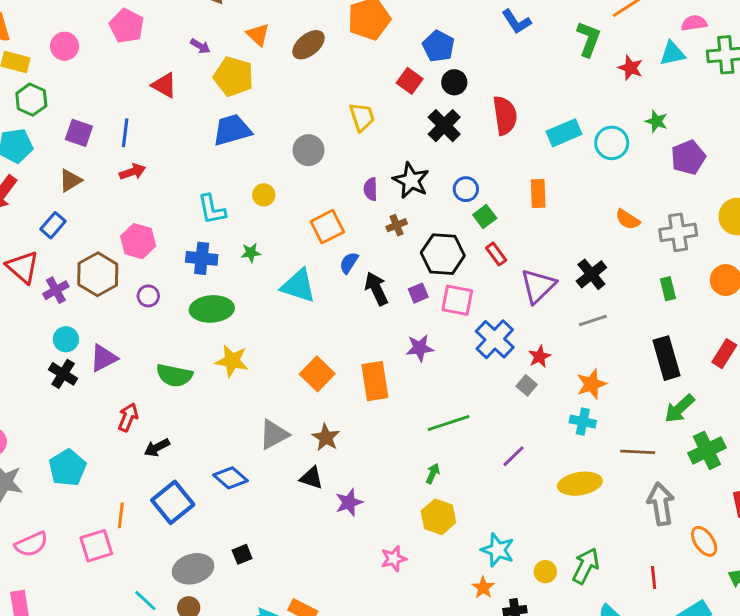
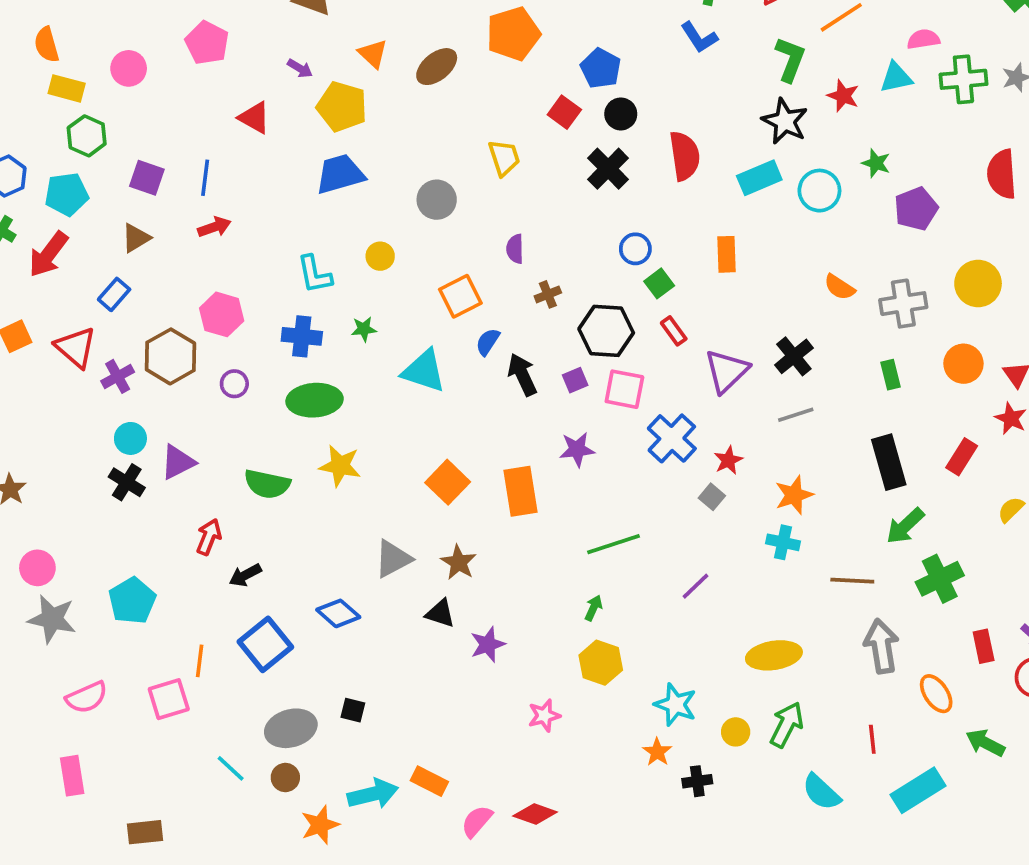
black star: (411, 180) -> (785, 121), moved
yellow ellipse: (580, 484) -> (774, 655), moved
black square: (242, 554) -> (353, 710), turned 36

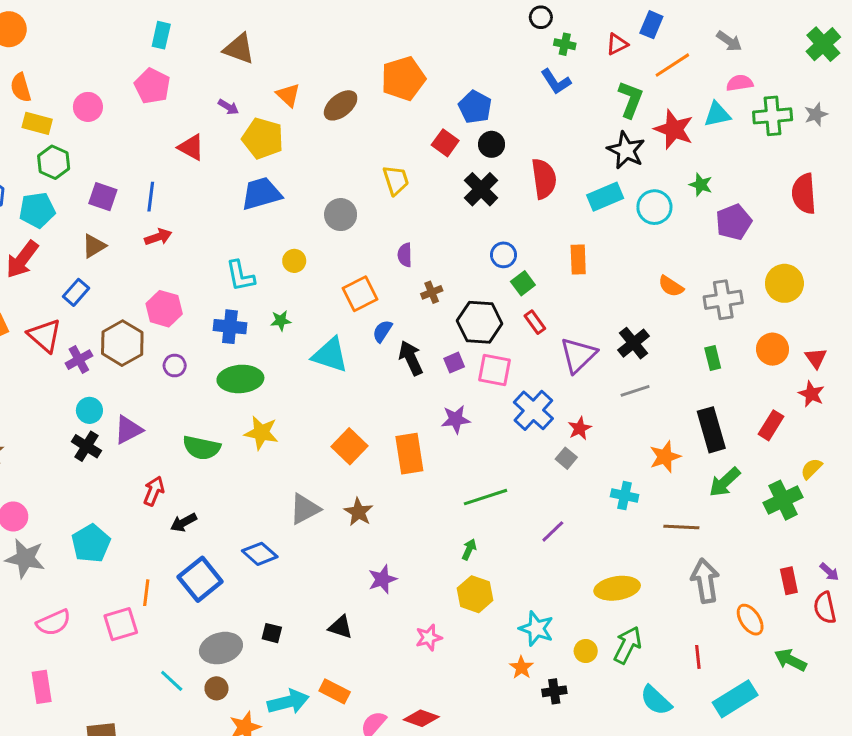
red star: (843, 96) -> (674, 129), size x1.5
orange star: (794, 495) -> (665, 457), moved
green cross: (940, 579) -> (783, 500), moved
black triangle: (440, 613) -> (341, 627), moved

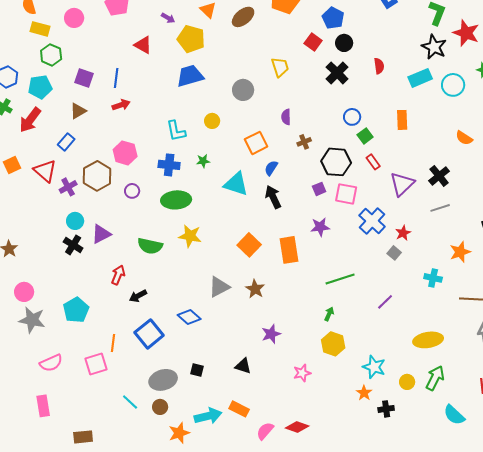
red semicircle: (544, 179) -> (379, 66), size x0.6
black arrow: (411, 358) -> (273, 197), moved

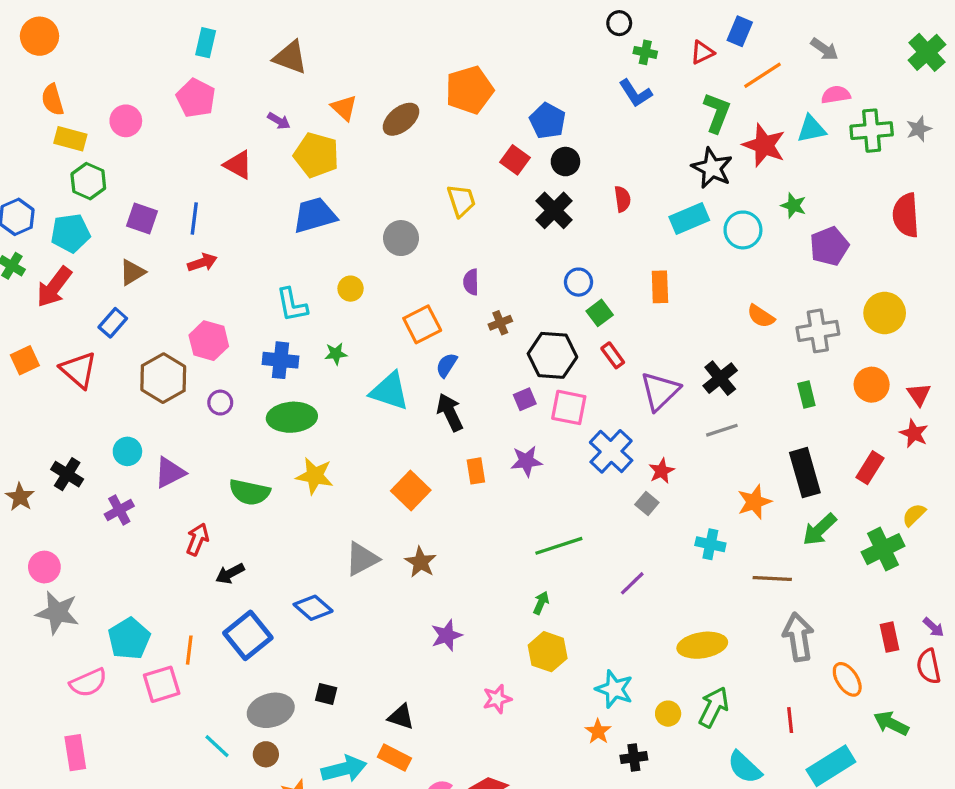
purple cross: (68, 187) -> (119, 510), moved
black cross: (73, 245) -> (67, 474), moved
orange rectangle: (289, 250) -> (476, 471), moved, size x0.6
cyan pentagon: (76, 310) -> (129, 639), moved
black triangle: (243, 366) -> (401, 717), moved

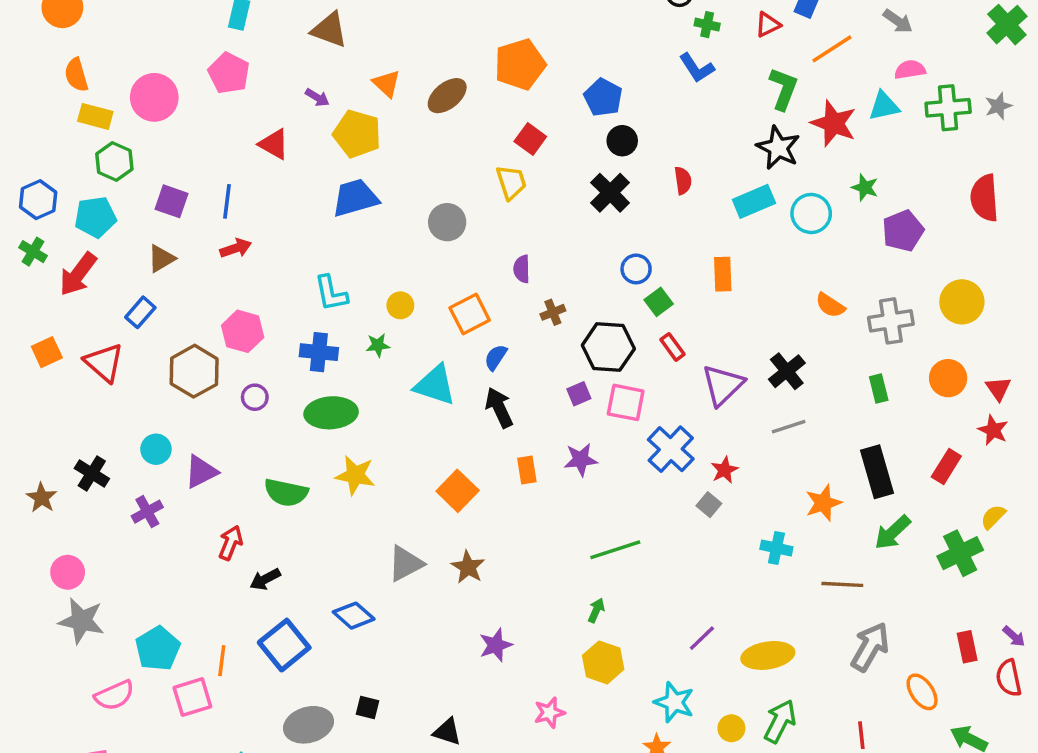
pink circle: (126, 121) -> (154, 97), size x1.4
red square: (515, 160) -> (530, 139), moved
yellow circle: (351, 289) -> (400, 305), moved
purple line: (632, 583) -> (702, 638), moved
gray arrow: (798, 637) -> (870, 647), turned 39

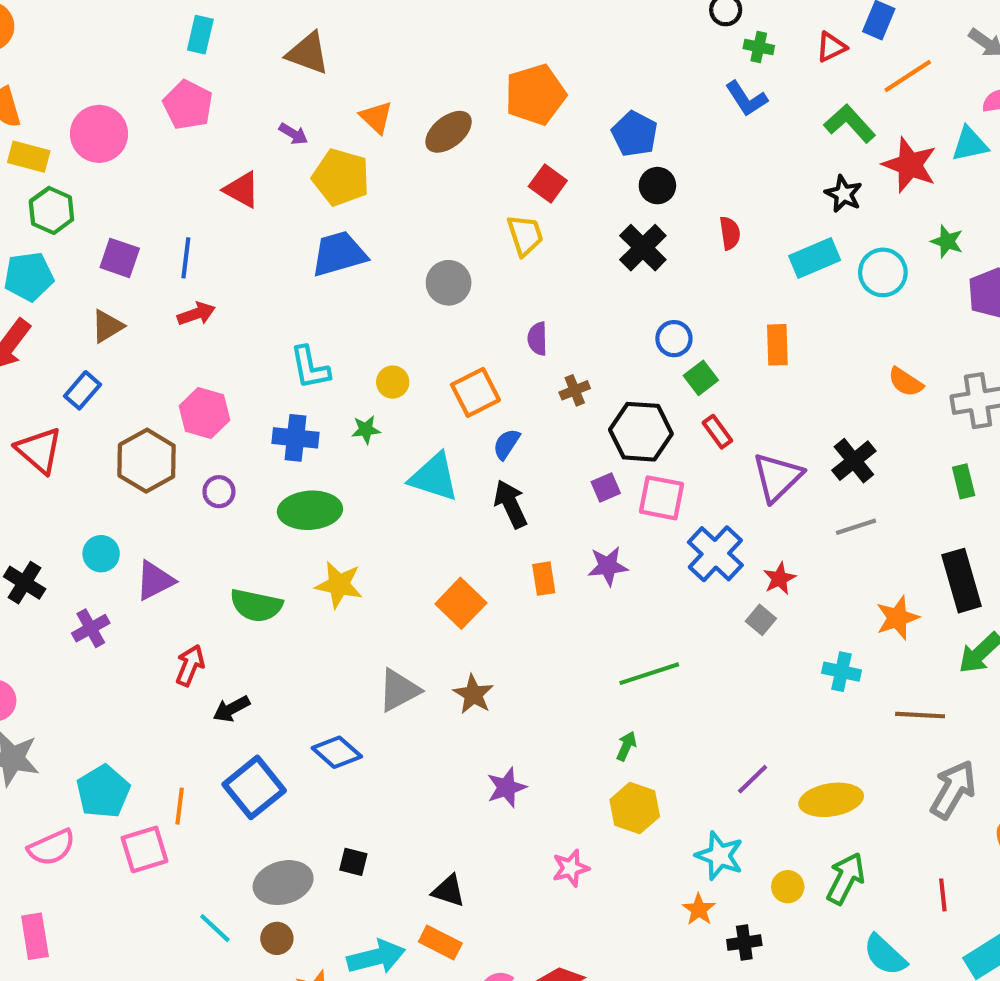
green L-shape: (783, 89) -> (850, 124), turned -63
black star: (778, 148) -> (844, 194), size x0.7

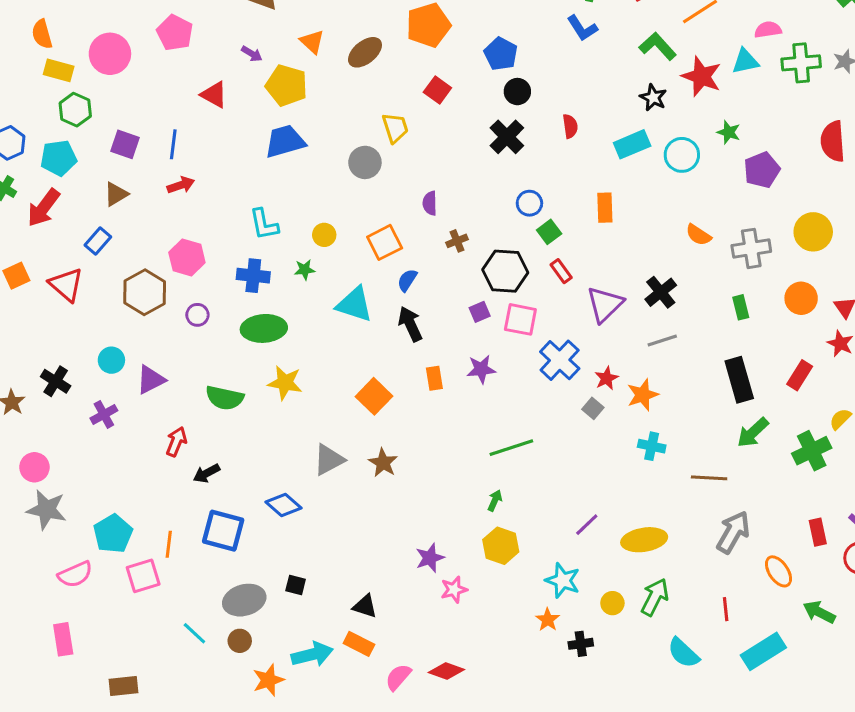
yellow trapezoid: (525, 235) -> (395, 128), moved
orange star: (897, 618) -> (643, 395), moved
blue square: (254, 787) -> (223, 531), turned -36
purple star: (506, 787) -> (430, 558), moved

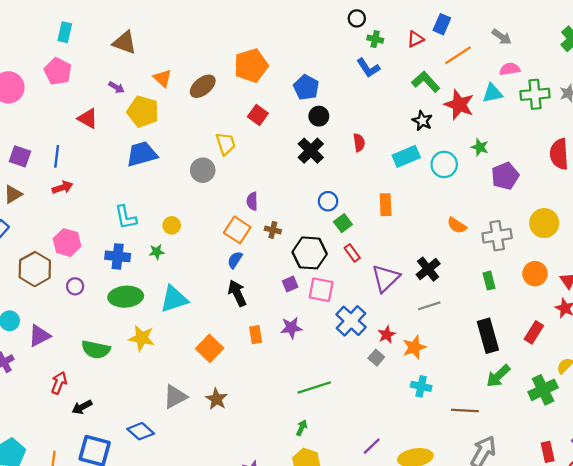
brown cross: (457, 241) -> (273, 230), turned 35
orange square: (385, 242) -> (237, 230), moved, turned -30
cyan triangle: (354, 304) -> (174, 299), moved, turned -36

